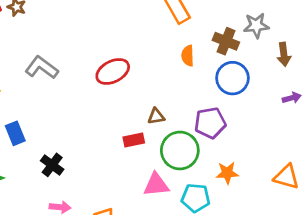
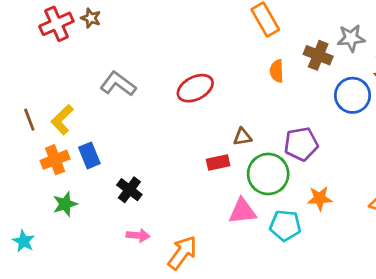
blue circle: (232, 78) -> (353, 95), moved

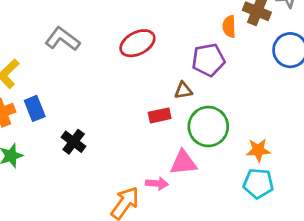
orange semicircle: (277, 71) -> (229, 27), moved
purple pentagon: (301, 144) -> (208, 60), moved
cyan pentagon: (285, 225) -> (258, 183), moved
pink arrow: (138, 235) -> (157, 183), moved

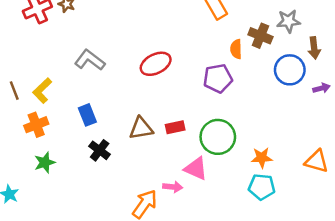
brown triangle: (183, 90) -> (141, 128), moved, size x1.5
blue rectangle: (35, 108) -> (87, 115), moved
pink triangle: (183, 163) -> (196, 169), turned 30

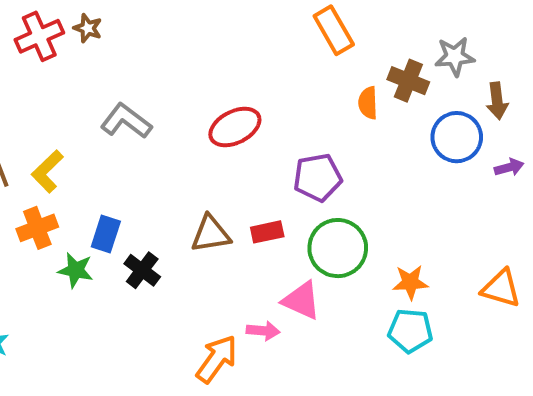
purple pentagon: (218, 78) -> (318, 177), moved
blue rectangle: (87, 115) -> (106, 234), moved, turned 40
green star: (45, 163) -> (76, 270), moved, turned 30

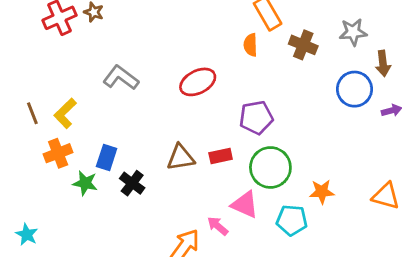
brown cross: (408, 81) -> (303, 45), moved
orange semicircle: (368, 103) -> (250, 45), moved
pink arrow: (263, 331) -> (218, 226), turned -145
cyan pentagon: (410, 331) -> (292, 220), moved

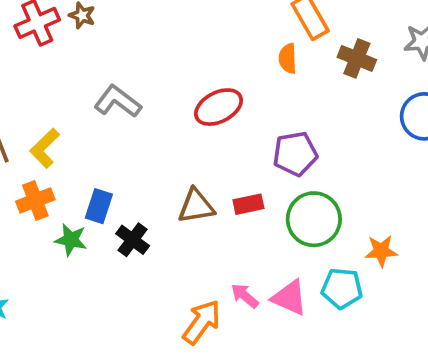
pink triangle: (245, 205) -> (290, 298), moved

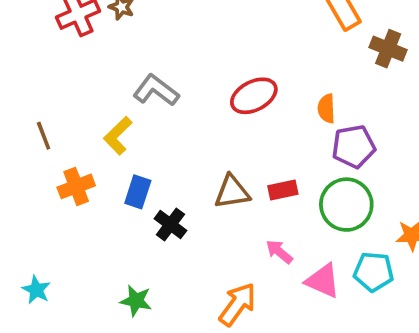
orange semicircle: (288, 58) -> (326, 108), moved
yellow L-shape: (45, 148) -> (118, 136), moved
purple pentagon: (295, 154) -> (354, 147), moved
green star: (71, 240) -> (136, 301), moved
pink arrow: (245, 296) -> (279, 252), moved

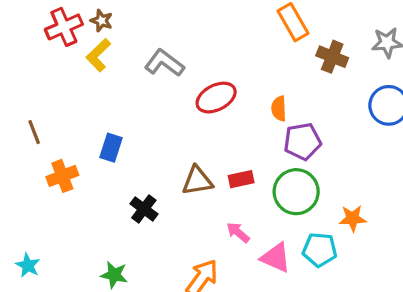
gray L-shape: (156, 90) -> (164, 63), moved
yellow L-shape: (118, 136) -> (98, 55), moved
blue rectangle: (138, 192) -> (111, 148), moved

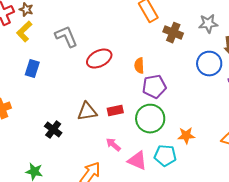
gray L-shape: (164, 63) -> (66, 37), turned 30
blue rectangle: (111, 148) -> (32, 69), moved

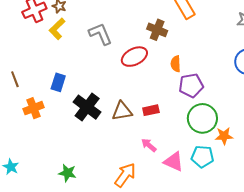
brown cross: (173, 33) -> (157, 30), moved
blue rectangle: (32, 69) -> (58, 82), moved
green circle: (150, 119) -> (202, 118), moved
black cross: (53, 130) -> (87, 107), moved, size x1.5

